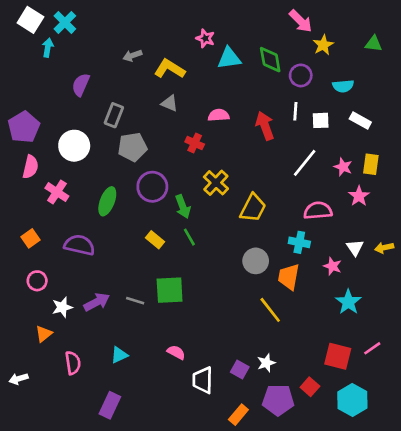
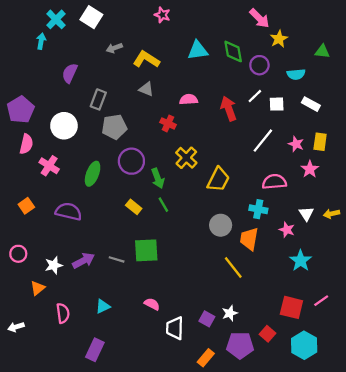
white square: (30, 20) -> (91, 17), moved
pink star: (205, 38) -> (162, 15), moved
green triangle: (374, 44) -> (322, 51), moved
white line: (295, 111) -> (255, 96), turned 42
pink circle: (37, 281) -> (18, 254), moved

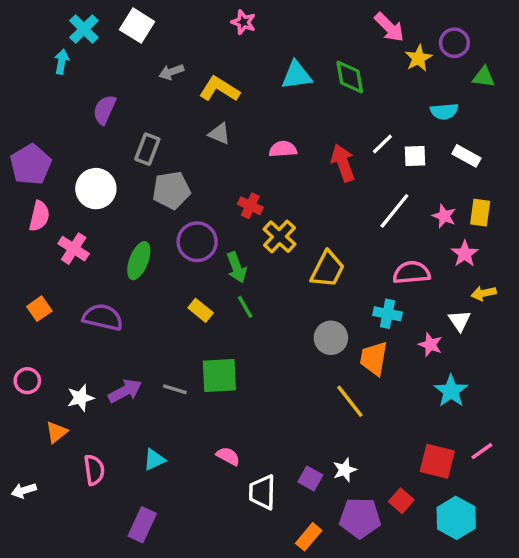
purple circle: (259, 65) -> (454, 43), moved
red cross: (168, 123) -> (250, 206), moved
yellow arrow: (331, 214) -> (484, 293), moved

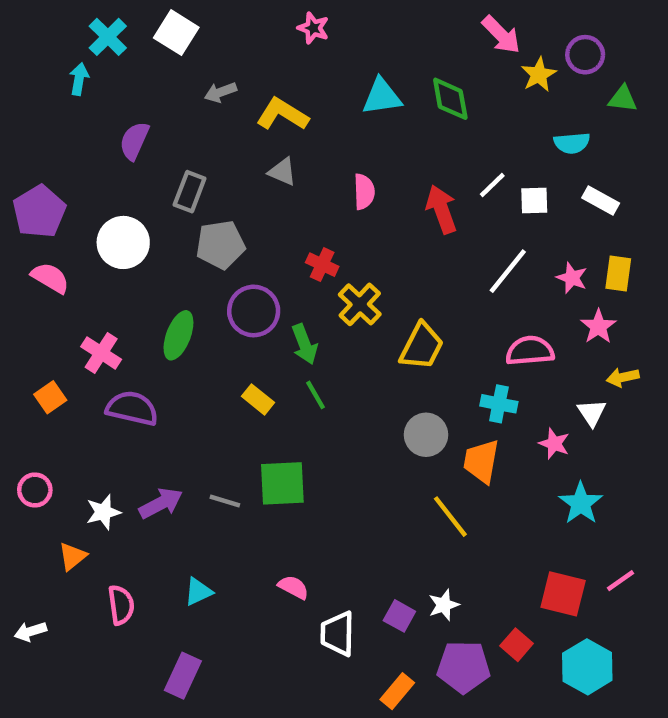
pink semicircle: (283, 149) -> (364, 192), turned 92
pink semicircle: (39, 216) -> (50, 278), turned -72
pink cross: (74, 249) -> (101, 353), moved

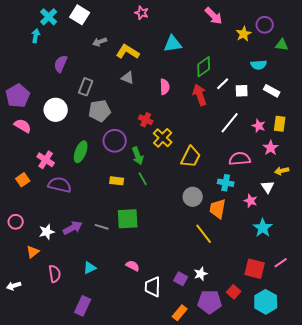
pink arrow: (501, 35) -> (214, 16), moved
green diamond: (450, 99) -> (204, 67), moved, turned 65
yellow rectangle: (258, 399) -> (117, 181), turned -32

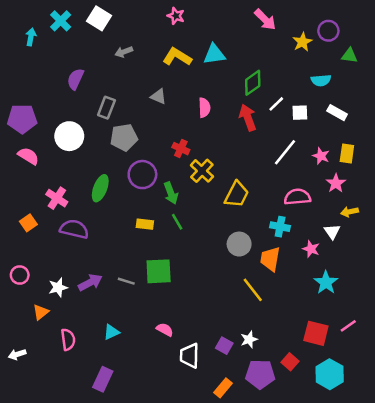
cyan arrow: (36, 36) -> (31, 37), moved
yellow L-shape: (128, 52) -> (177, 57), moved
purple pentagon: (18, 96) -> (22, 119), turned 30

